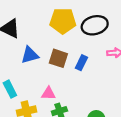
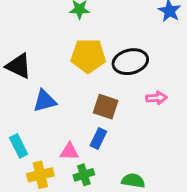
brown square: (58, 58) -> (106, 107), moved
blue rectangle: (81, 63) -> (98, 139), moved

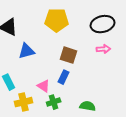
black ellipse: (130, 62) -> (103, 24), moved
pink triangle: (69, 152) -> (44, 86), turned 32

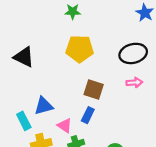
blue triangle: (27, 51) -> (44, 106), moved

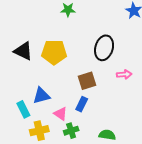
yellow pentagon: (80, 49) -> (54, 52), moved
black ellipse: (133, 53) -> (104, 48), moved, turned -60
brown square: (94, 90) -> (87, 81), turned -36

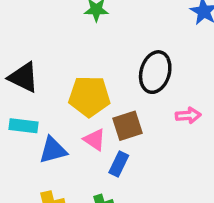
yellow pentagon: (54, 52) -> (89, 96), moved
cyan rectangle: (23, 109) -> (23, 126), moved, turned -56
pink triangle: (61, 114) -> (95, 140), moved

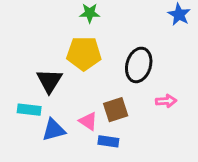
black triangle: (23, 77) -> (49, 81), moved, turned 36
yellow pentagon: (89, 96) -> (84, 53), moved
blue rectangle: (119, 164) -> (108, 141), turned 72

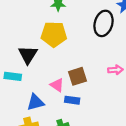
black ellipse: (139, 65) -> (104, 23), moved
blue triangle: (54, 130) -> (35, 102), moved

